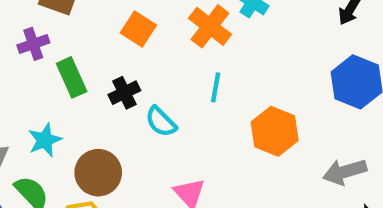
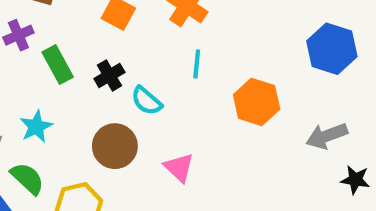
brown circle: (98, 173) -> (115, 146), moved

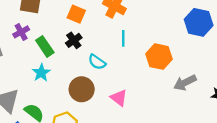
black cross: (109, 75) -> (74, 40), moved
cyan star: (36, 127) -> (41, 73), moved
gray arrow: (327, 136) -> (185, 83), moved

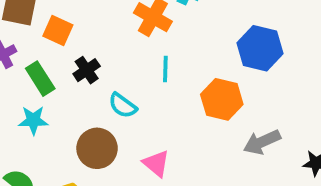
orange square: (76, 14) -> (58, 31), moved
blue hexagon: (199, 22) -> (260, 48), moved
cyan star: (41, 73) -> (33, 120), turned 30

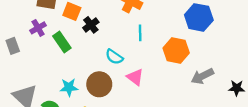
black cross: (87, 70) -> (91, 25), moved
cyan star: (33, 120) -> (69, 87), moved
pink triangle: (156, 164) -> (135, 77), moved

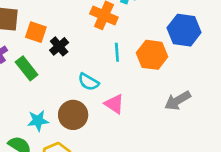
orange hexagon: (176, 50) -> (152, 55), moved
gray arrow: (202, 76) -> (178, 101), moved

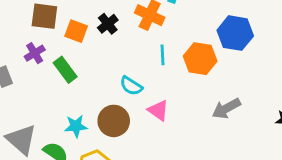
black cross: (59, 46) -> (108, 24), moved

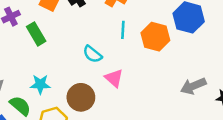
gray arrow: (226, 108) -> (193, 86), moved
brown circle: (114, 121) -> (81, 97), moved

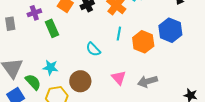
pink triangle: (114, 78) -> (119, 78), moved
gray arrow: (193, 86) -> (148, 81), moved

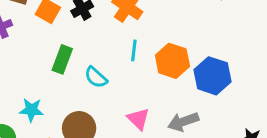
green rectangle: (52, 28) -> (62, 59), moved, turned 48
blue hexagon: (170, 30) -> (212, 76), moved

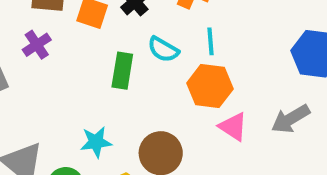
orange hexagon: (172, 61) -> (210, 86), moved
cyan semicircle: (96, 77) -> (163, 49), moved

